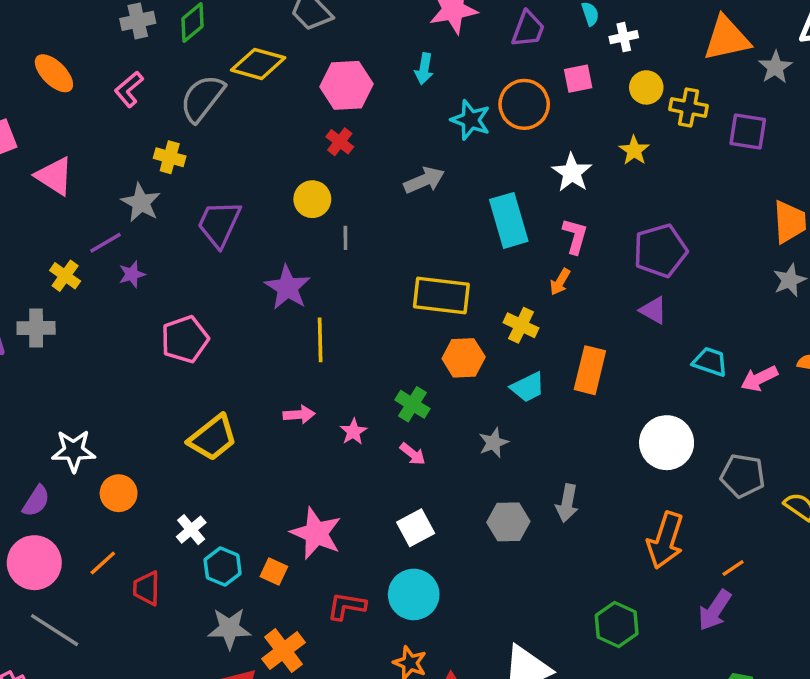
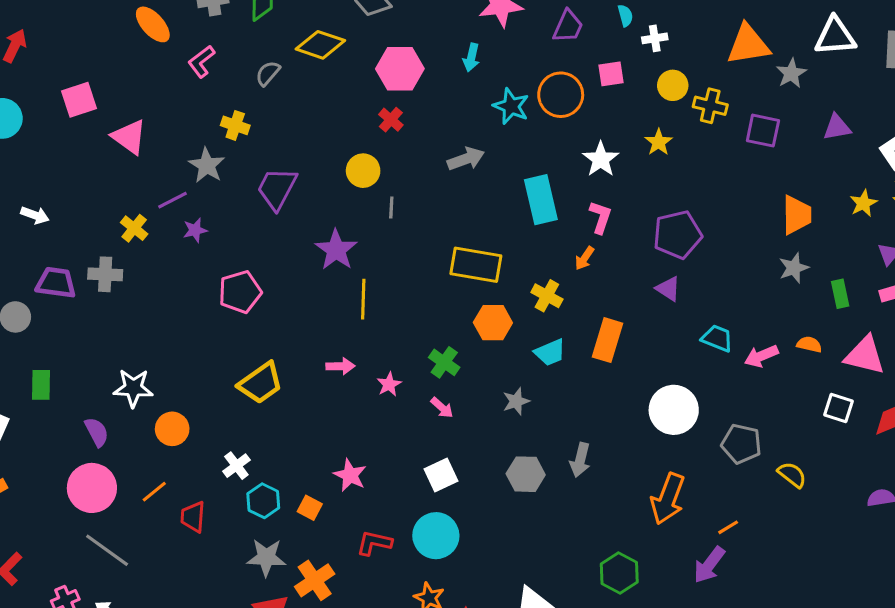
orange ellipse: (54, 73) -> (153, 24), moved
gray semicircle: (202, 98) -> (268, 73), size x0.6
purple semicircle: (36, 501) -> (97, 432), turned -64
pink star: (316, 533) -> (350, 475), size x0.7

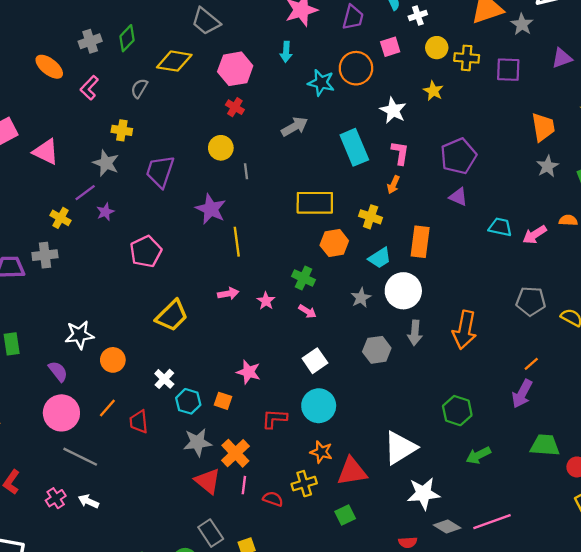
white circle: (674, 410) -> (403, 291), moved
orange arrow: (668, 499) -> (465, 330), moved

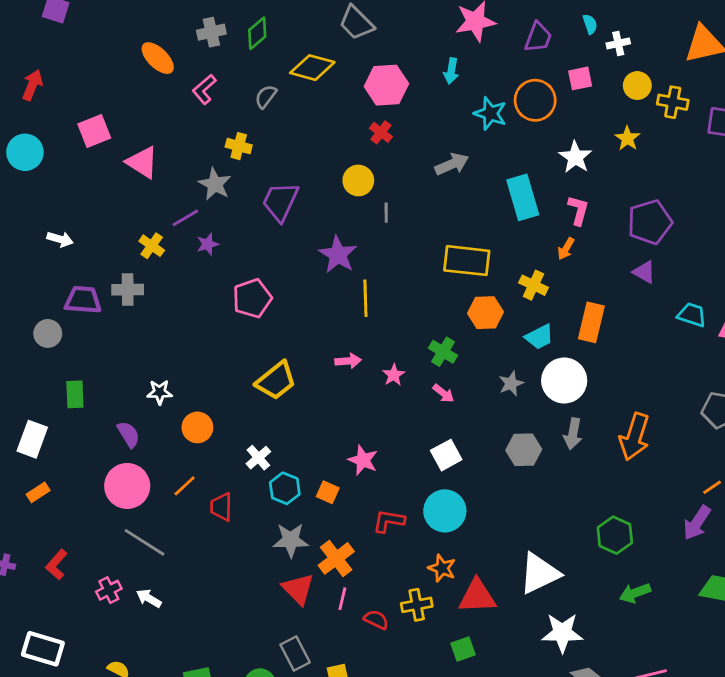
white star: (79, 335) -> (160, 392), size x0.7

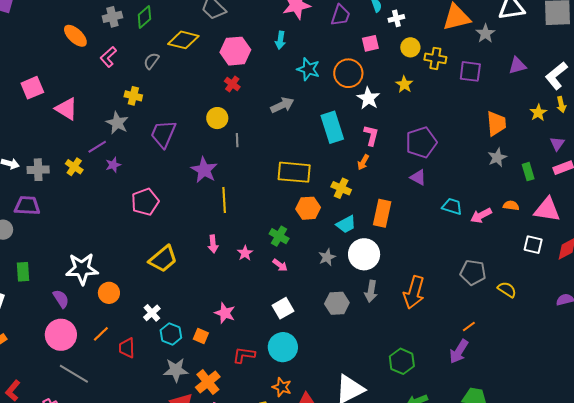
orange circle: (535, 100) -> (348, 73), moved
gray cross: (128, 290) -> (38, 170), moved
pink arrow: (348, 361) -> (213, 244), turned 90
white star: (160, 392) -> (82, 269), size x1.8

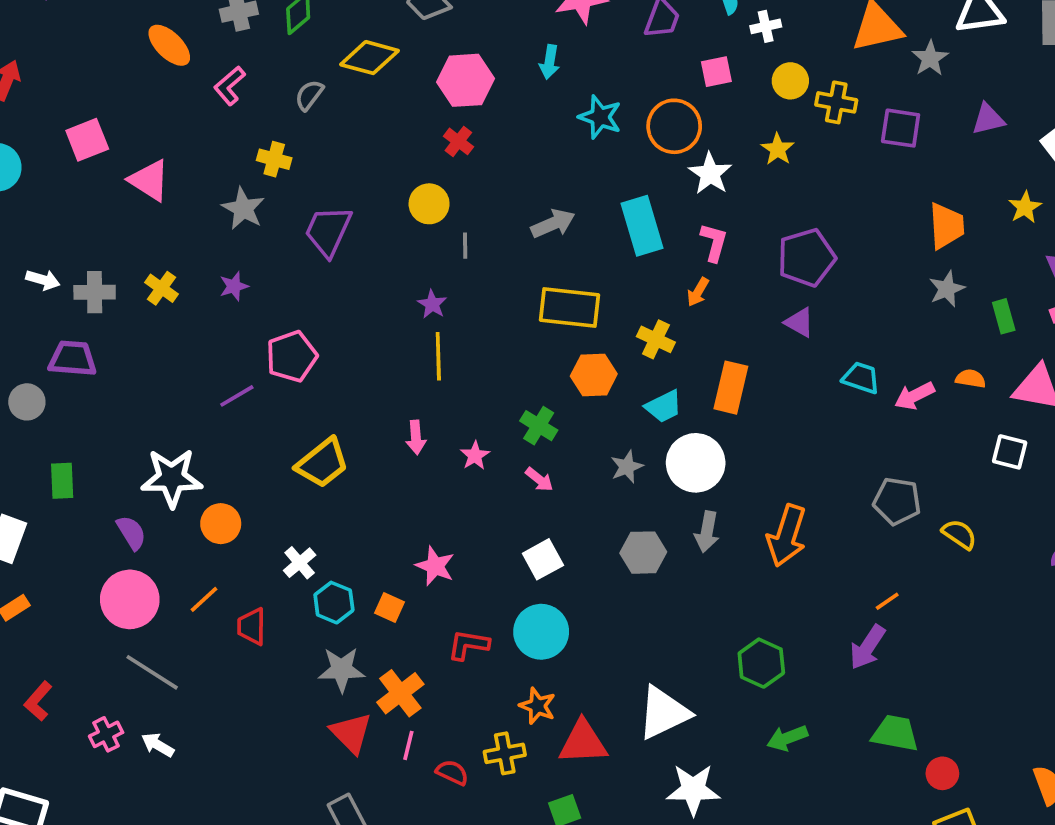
gray arrow: (282, 105) -> (553, 224), moved
purple line: (97, 147) -> (237, 396), moved
purple star: (204, 170) -> (432, 304), moved, size x0.6

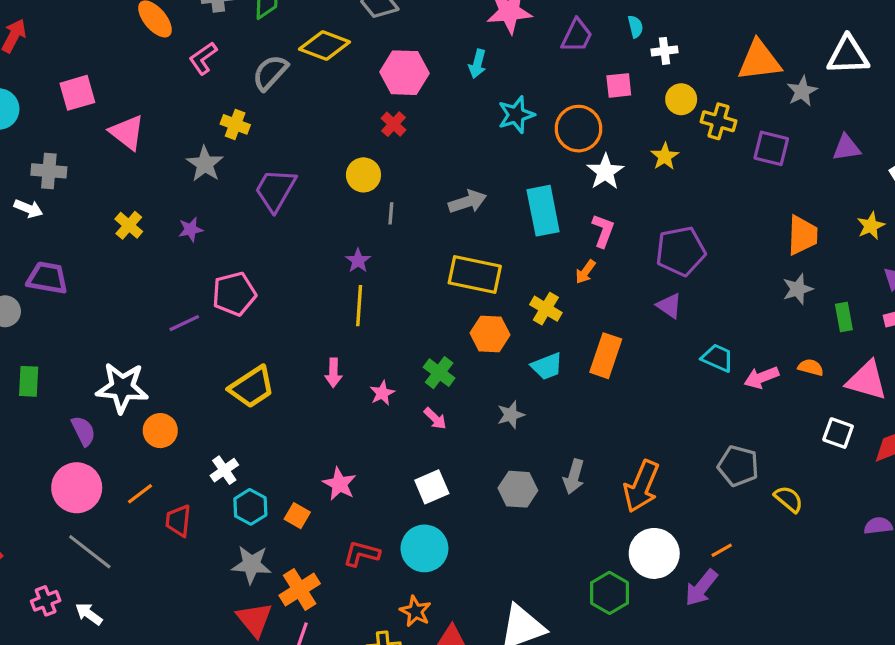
gray semicircle: (309, 95) -> (270, 73), size x1.4
cyan star: (600, 117) -> (516, 115), turned 30
gray cross: (95, 292) -> (49, 171), moved
white circle: (696, 463) -> (654, 553), moved

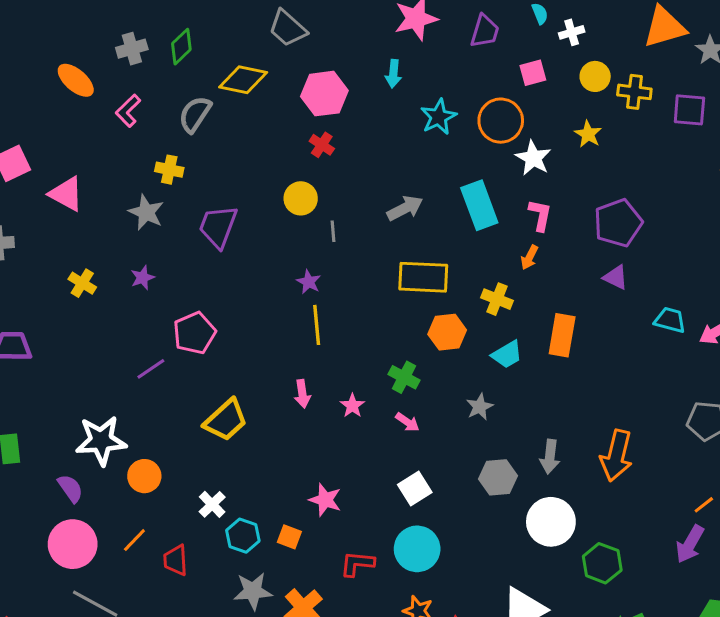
white circle: (654, 553) -> (551, 522), moved

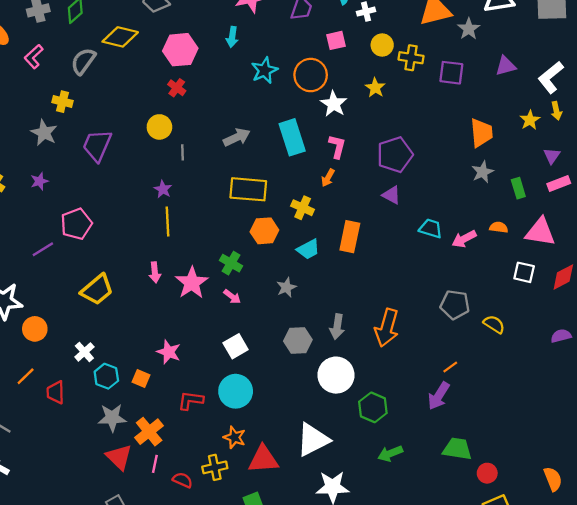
pink star: (352, 406) -> (192, 283), size x1.8

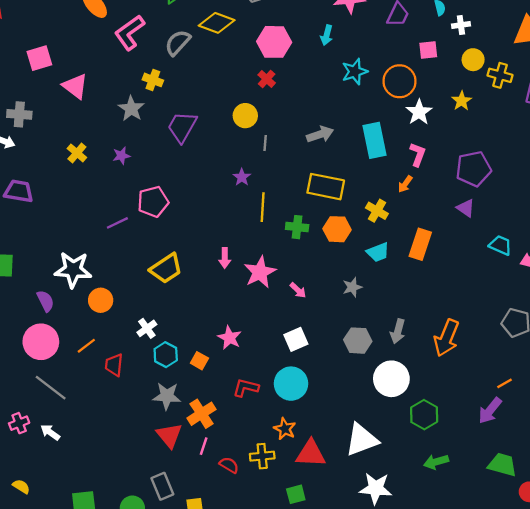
pink L-shape: (34, 57) -> (129, 33), size x1.5
yellow line: (168, 222) -> (263, 207), moved
green cross: (231, 263) -> (297, 227), moved, turned -30

